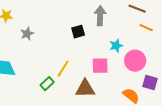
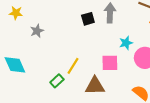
black square: (78, 32) -> (88, 19), moved

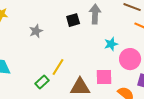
gray star: (37, 31) -> (36, 31), moved
pink square: (110, 63) -> (104, 77), moved

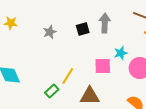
gray star: (36, 31) -> (50, 32), moved
pink square: (104, 77) -> (103, 66), moved

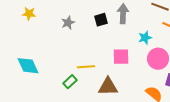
cyan star: (121, 53) -> (145, 38), moved
yellow line: (68, 76) -> (86, 67), turned 54

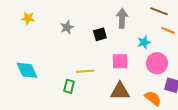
black square: (101, 20) -> (100, 34), moved
green rectangle: (70, 82) -> (69, 86), turned -32
brown triangle: (108, 87) -> (120, 91), moved

